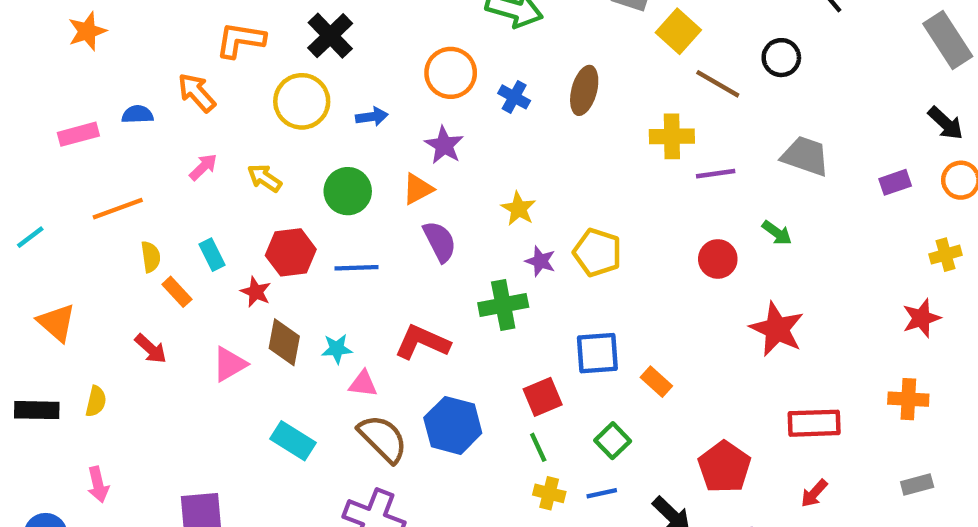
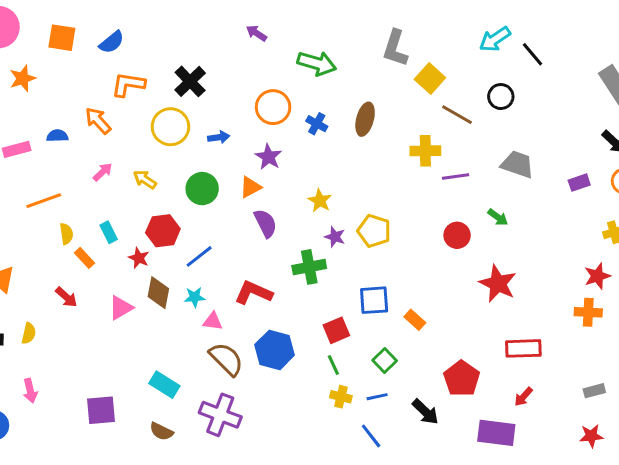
blue line: (356, 268) -> (199, 256), moved, turned -36
orange cross: (908, 399) -> (588, 312), moved
cyan rectangle: (293, 441) -> (164, 385), moved

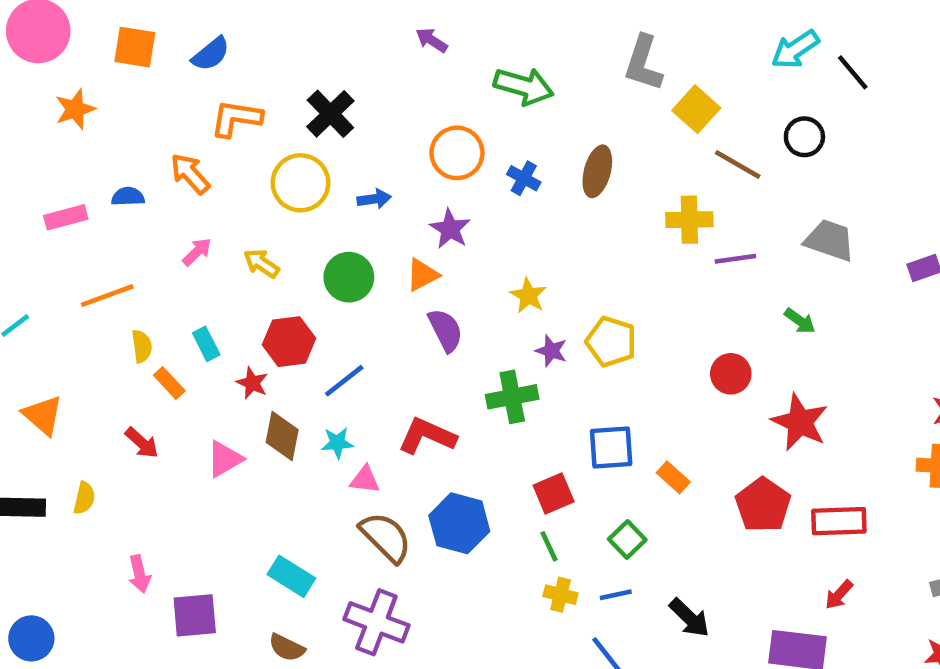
red circle: (457, 235) -> (731, 374), moved
red pentagon: (462, 379) -> (763, 505), moved
pink arrow: (30, 391) -> (139, 574), moved

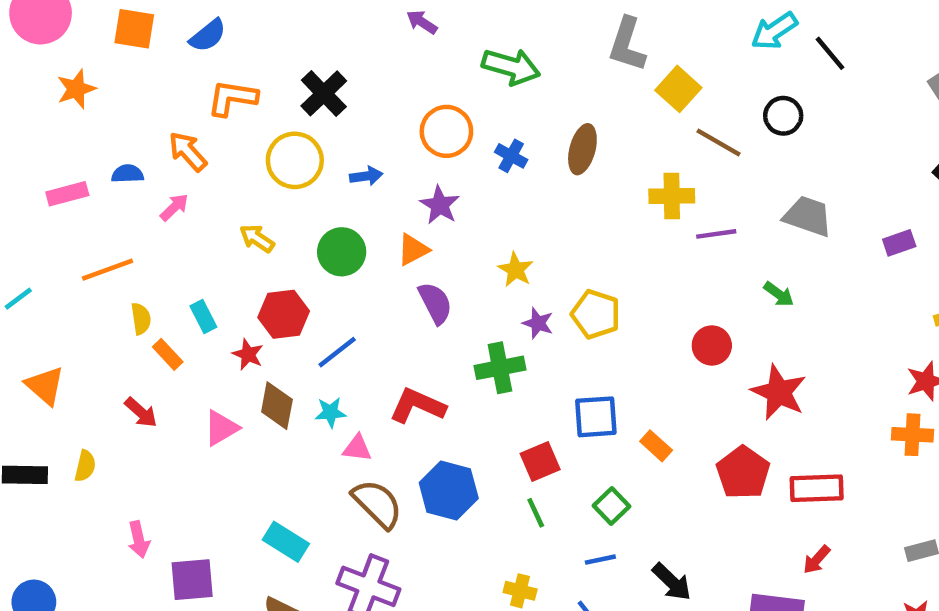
pink arrow: (197, 252) -> (174, 207), moved
yellow cross: (561, 595) -> (520, 591), moved

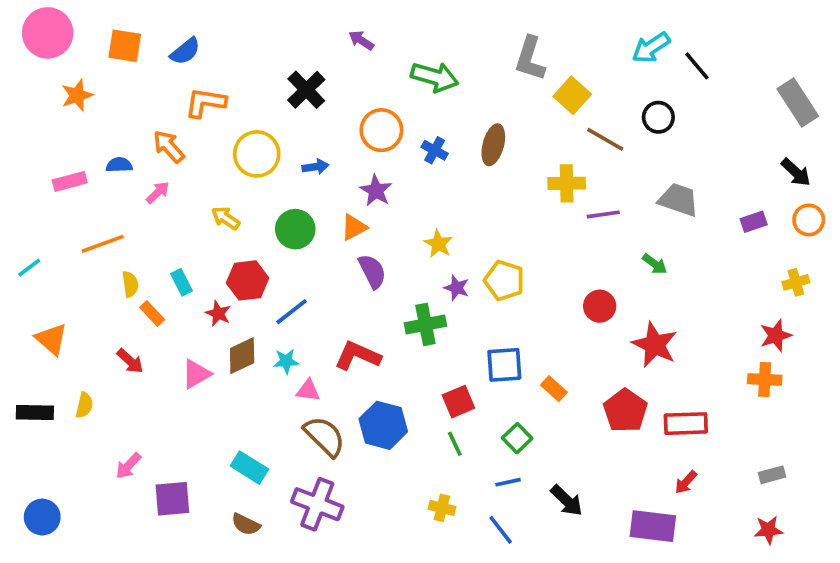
black cross: (324, 93) -> (306, 90), moved
brown diamond: (277, 406) -> (242, 356), turned 54
pink arrow: (139, 539) -> (128, 466), turned 56

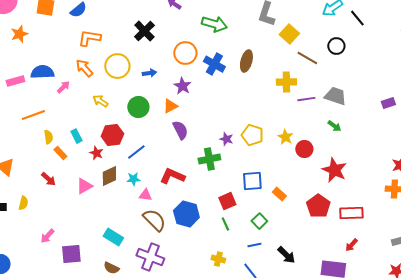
orange arrow: (169, 147) -> (84, 68), moved
blue cross: (435, 150) -> (214, 64), size x1.5
blue semicircle: (119, 165) -> (42, 72), size x1.6
gray trapezoid: (679, 200) -> (335, 96), moved
yellow star: (438, 244) -> (285, 137), moved

